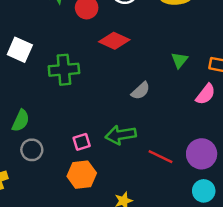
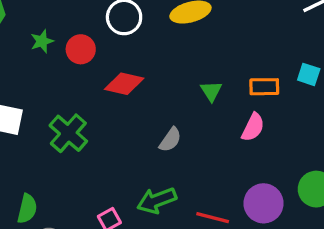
green cross: (64, 70) -> (68, 133), turned -32

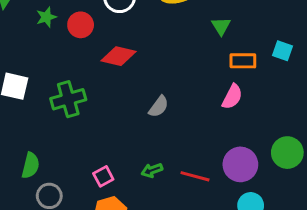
green triangle: (211, 91) -> (221, 26), moved
green cross: (68, 133) -> (68, 99), turned 32
green arrow: (157, 200) -> (152, 170), moved, size x0.6

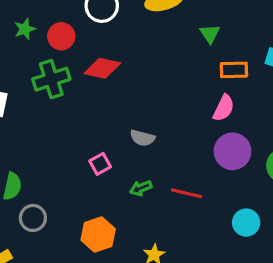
green cross: (68, 99) -> (51, 79), moved
gray semicircle: (159, 107) -> (142, 138), moved, turned 70
purple circle: (240, 164) -> (232, 151), moved
pink square: (103, 176) -> (100, 164), moved

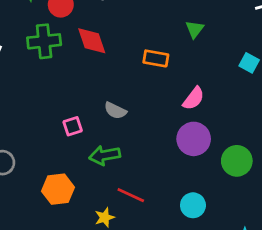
red diamond: (102, 68) -> (92, 41), turned 48
orange rectangle: (234, 70) -> (156, 58), moved
green arrow: (141, 188) -> (105, 155), size x1.5
red line: (186, 193) -> (131, 195), moved

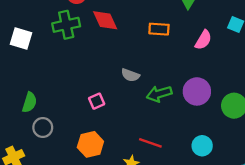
pink semicircle: (194, 98) -> (203, 40), moved
pink square: (73, 126) -> (97, 101), moved
green arrow: (105, 155) -> (159, 94), moved

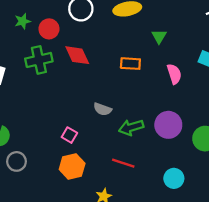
pink semicircle: (203, 40) -> (174, 74), turned -48
pink square: (97, 101) -> (69, 135), turned -35
red line: (150, 143) -> (123, 163), moved
orange hexagon: (90, 144) -> (72, 166), moved

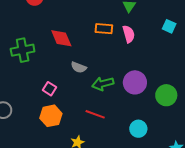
red diamond: (77, 55) -> (61, 38), moved
green cross: (39, 60) -> (23, 50), moved
pink semicircle: (174, 74) -> (129, 34), moved

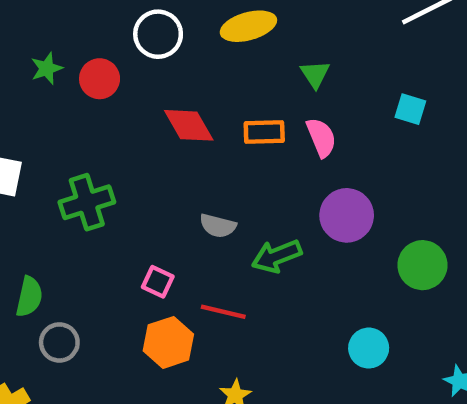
red diamond: (61, 38) -> (189, 125), moved
purple circle: (135, 82) -> (347, 215), moved
red line: (95, 114) -> (223, 312), moved

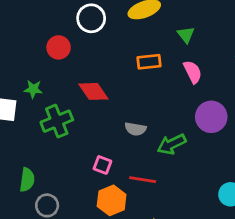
green star: (47, 68) -> (33, 89), moved, turned 30
red diamond: (189, 125) -> (93, 91), moved
orange rectangle: (264, 132) -> (149, 62), moved

